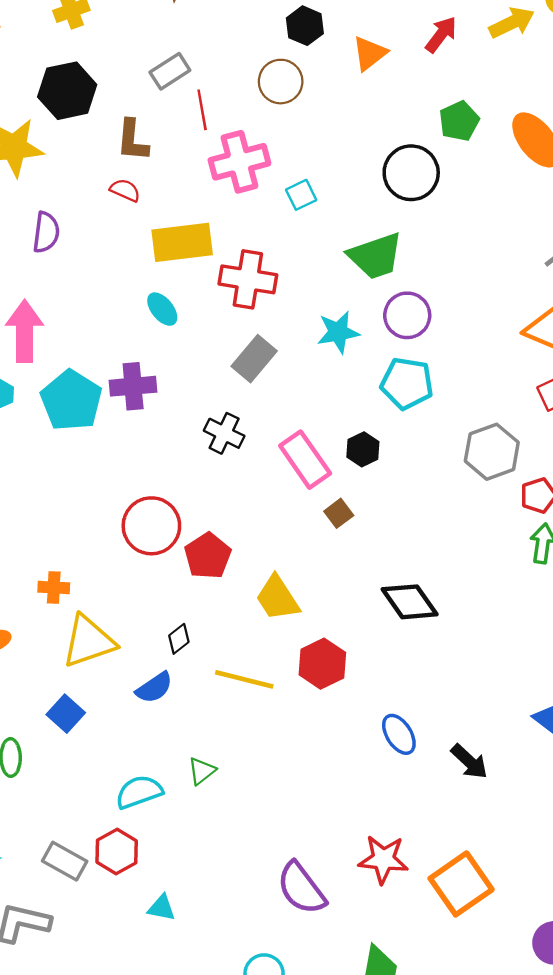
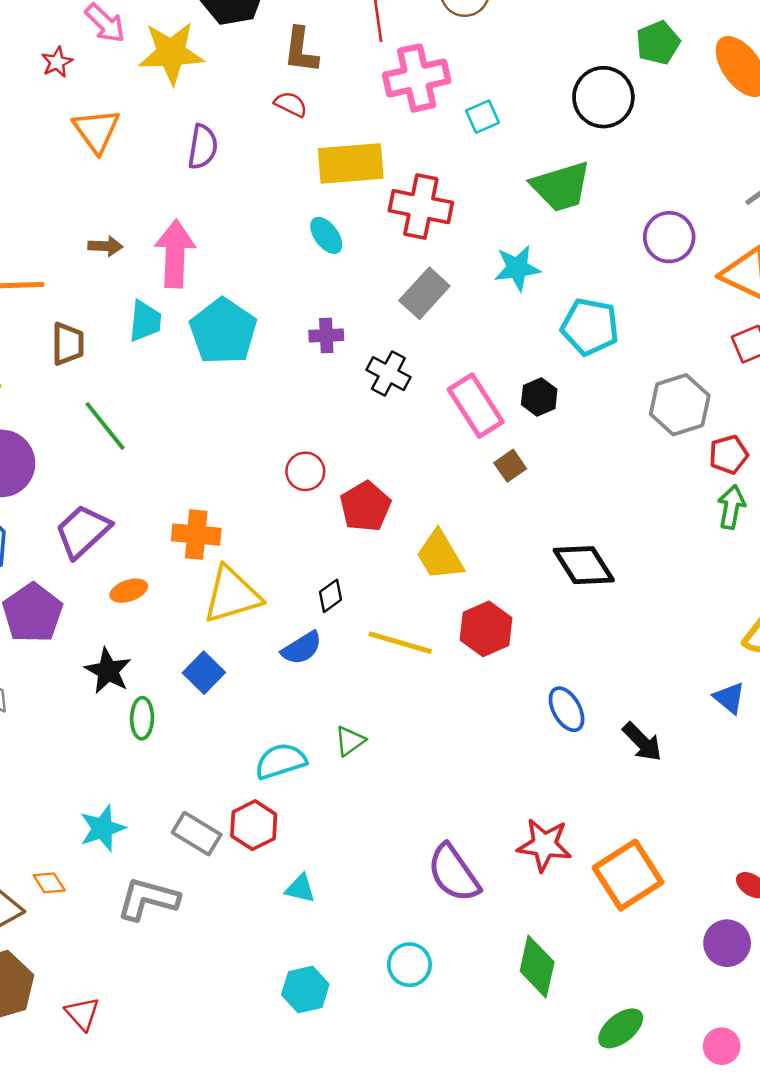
purple circle: (407, 315) -> (669, 237), moved
purple cross: (133, 386) -> (326, 335), moved, size x0.7
red circle: (151, 526) -> (305, 471), size x0.6
orange cross: (54, 587) -> (196, 535), size x1.4

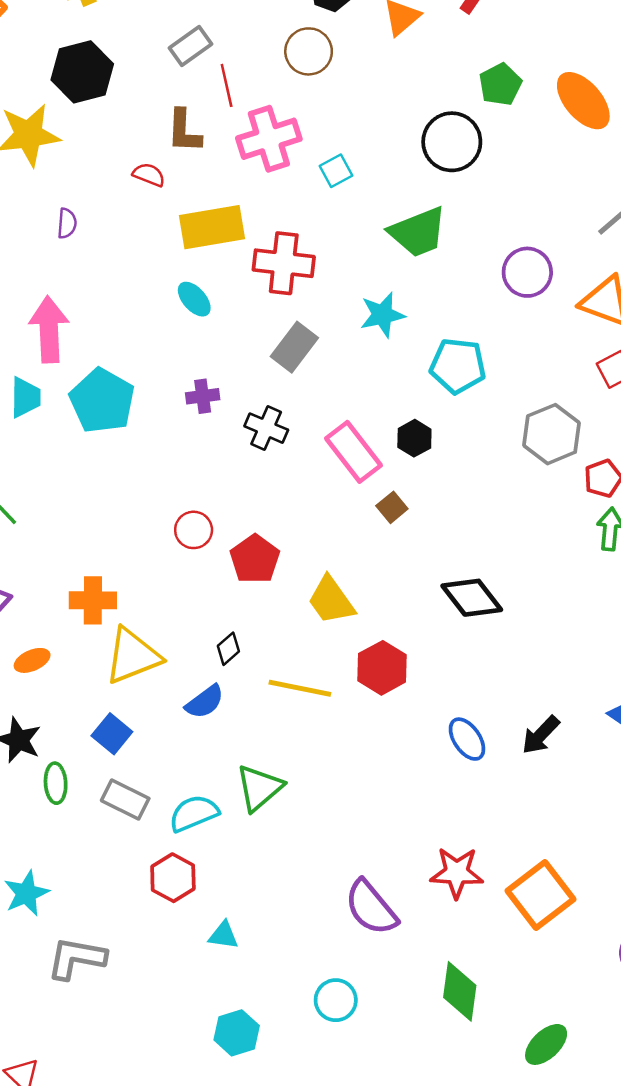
brown L-shape: (301, 50) -> (184, 131), moved
purple semicircle: (203, 147) -> (67, 223), size x0.7
green triangle: (350, 741) -> (259, 788), size x1.6
black arrow: (642, 742) -> (541, 735), moved, turned 93
gray rectangle: (197, 834) -> (125, 799), moved

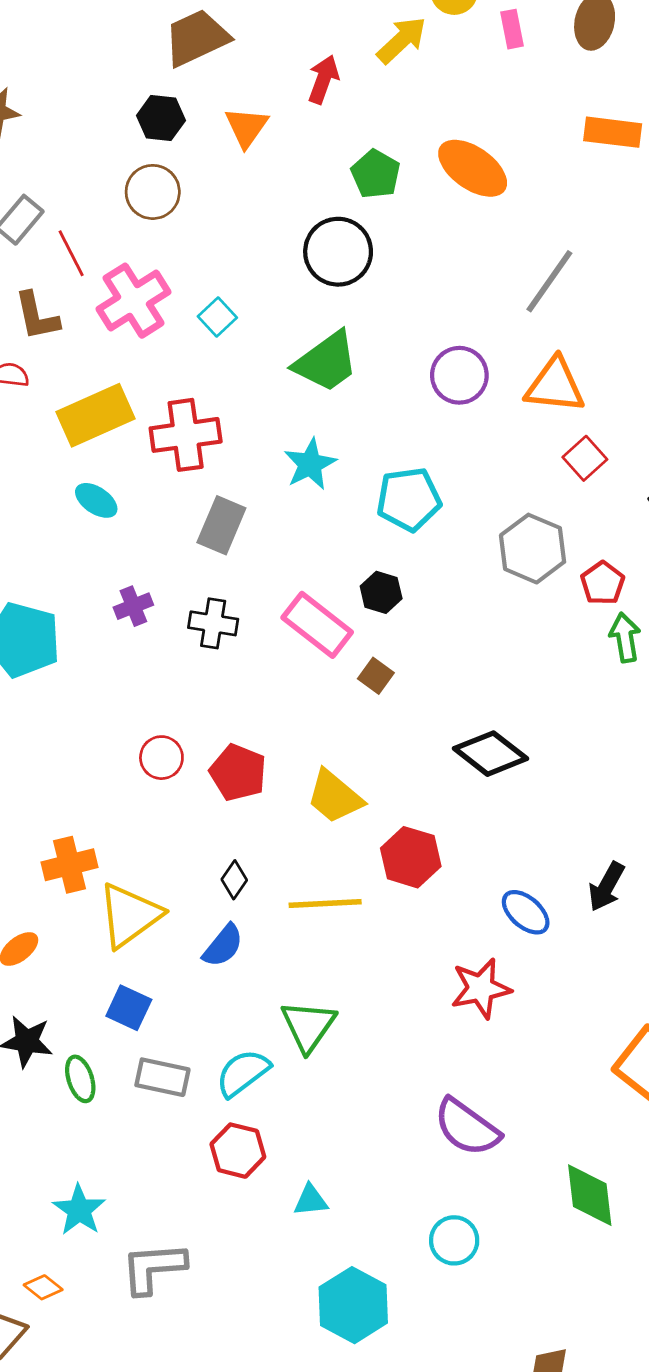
red star: (457, 873) -> (481, 988), moved
cyan hexagon: (237, 1033) -> (353, 1305), size x1.4

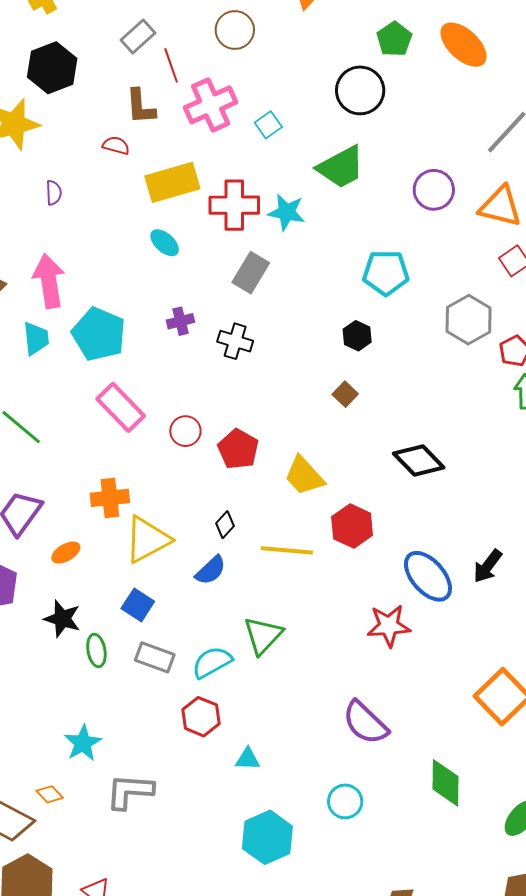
cyan star: (310, 464) -> (287, 212), moved, turned 30
pink rectangle: (317, 625) -> (121, 407), moved
blue ellipse: (526, 912) -> (428, 576), size x1.5

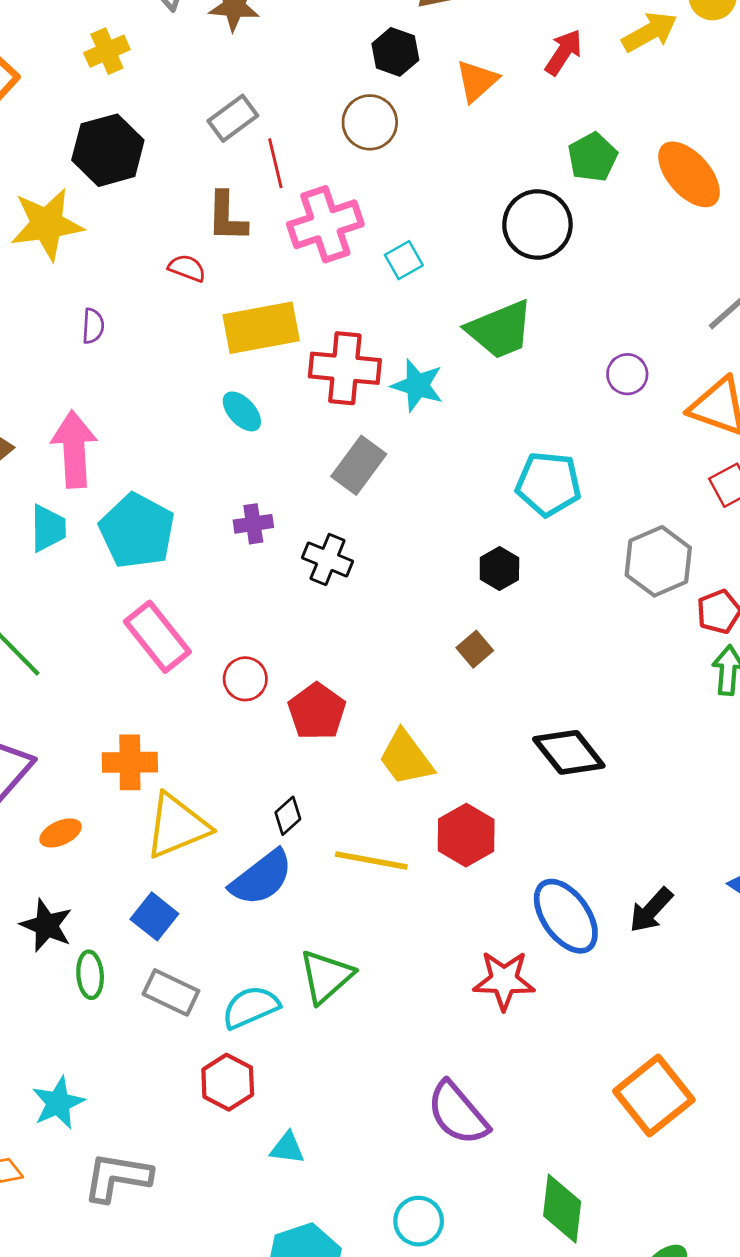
purple circle: (434, 190) -> (627, 374), size x0.7
blue semicircle: (211, 570) -> (261, 878), size x1.4

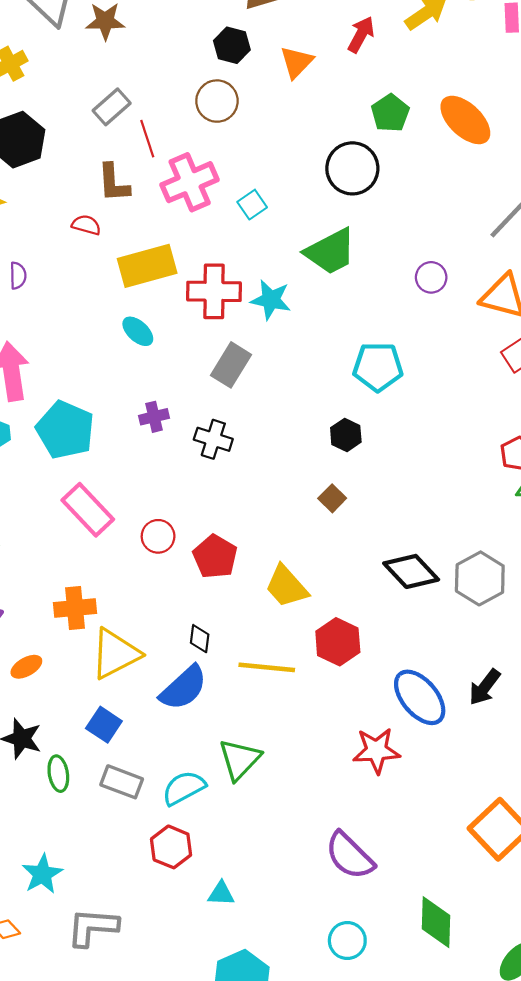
gray hexagon: (658, 561) -> (480, 578), moved
black diamond: (288, 816) -> (200, 639), turned -36
cyan circle: (419, 1221) -> (347, 941), moved

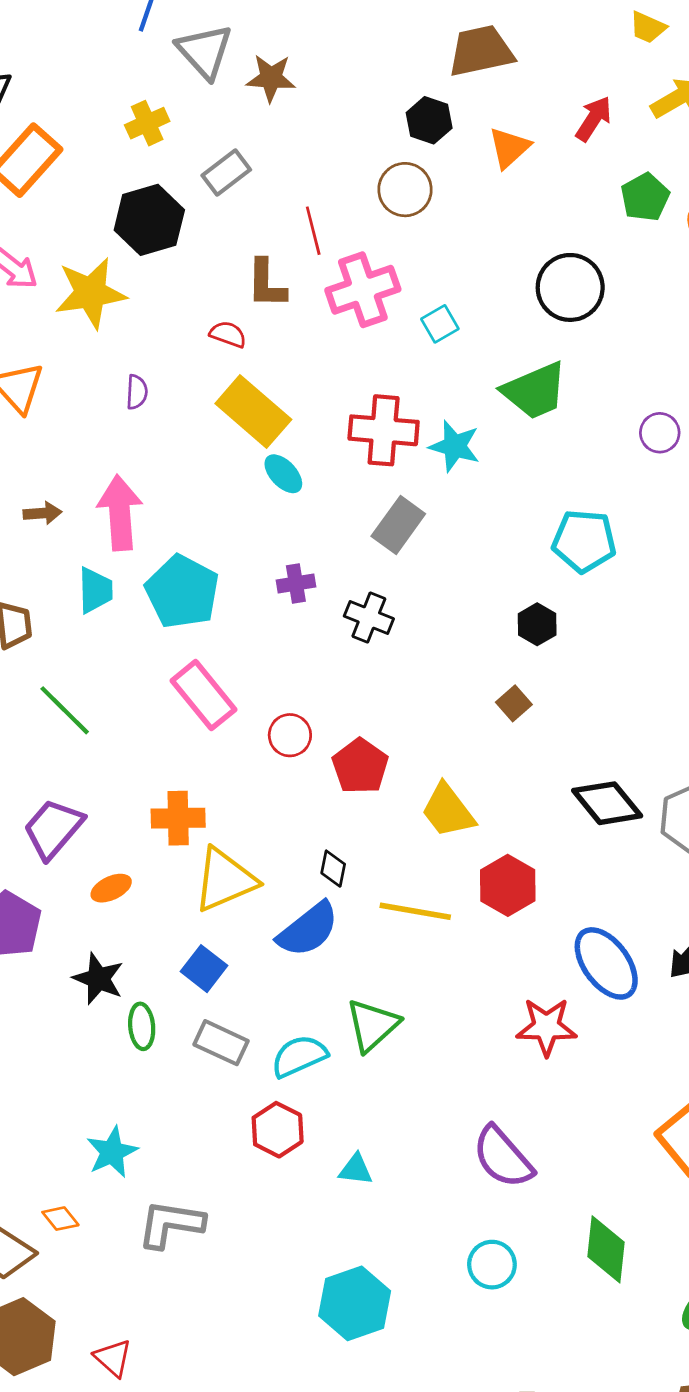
gray rectangle: (112, 107) -> (226, 173), moved
green pentagon: (390, 113) -> (645, 197), moved
yellow rectangle: (147, 266) -> (253, 411), moved, turned 52
cyan triangle: (221, 894) -> (356, 1169), moved

